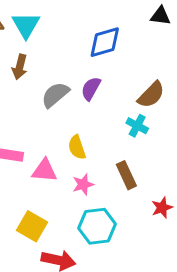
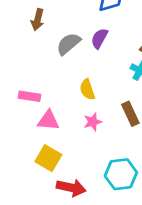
pink triangle: (44, 171) -> (48, 120), moved
cyan hexagon: (97, 226) -> (121, 174), moved

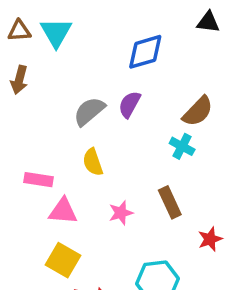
brown arrow: (38, 20) -> (19, 80), moved
yellow semicircle: (87, 90) -> (93, 162), moved

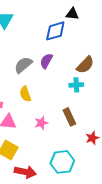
black triangle: (208, 22) -> (72, 14), moved
cyan cross: (182, 146) -> (76, 85), turned -32

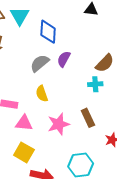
blue diamond: (55, 31) -> (48, 32), moved, turned -70
pink star: (41, 123) -> (59, 124), size x1.5

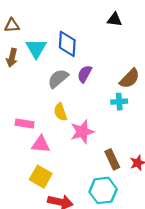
cyan triangle: (20, 16) -> (36, 48), moved
brown rectangle: (88, 118) -> (112, 159), moved
pink star: (59, 124) -> (82, 132), moved

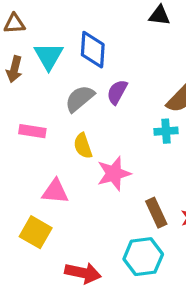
pink rectangle: (25, 124) -> (32, 131), moved
yellow square: (41, 177) -> (36, 232), moved

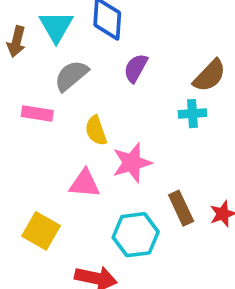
gray semicircle: (80, 99) -> (71, 76), moved
pink triangle: (55, 191) -> (85, 184), moved
cyan hexagon: (143, 257) -> (136, 235), moved

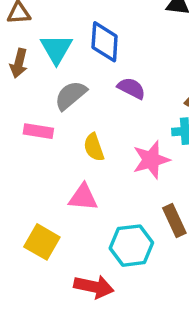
purple semicircle: (136, 68) -> (131, 88), turned 88
pink star: (132, 163) -> (151, 160), moved

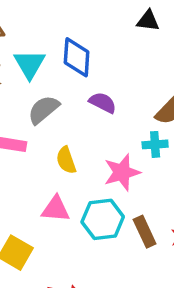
cyan hexagon: (131, 246) -> (103, 219), moved

